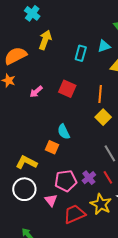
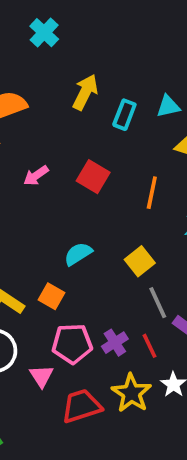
yellow arrow: (45, 40) -> (85, 92), moved
yellow square: (103, 117) -> (140, 261), moved
cyan semicircle: (64, 132) -> (78, 254), turned 77
orange square: (52, 147) -> (51, 296), moved

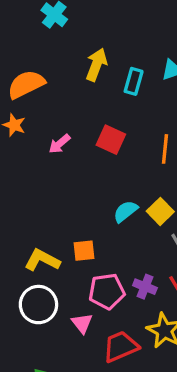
cyan semicircle: (78, 254) -> (126, 211), moved
orange square: (51, 296) -> (84, 251), turned -30
purple cross: (115, 343) -> (145, 287), turned -30

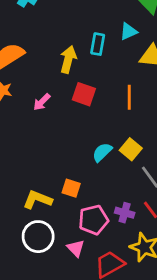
yellow arrow: (96, 65) -> (68, 59), moved
orange square: (84, 251) -> (71, 188), turned 30

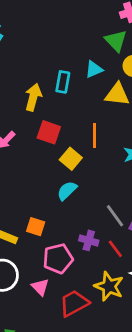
yellow square: (131, 149) -> (71, 159), moved
purple cross: (125, 213) -> (89, 240), moved

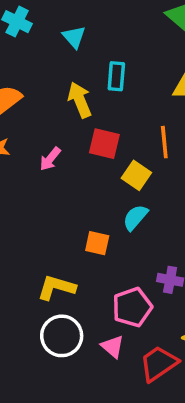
cyan triangle: (94, 69) -> (74, 37), moved, turned -42
yellow arrow: (33, 97) -> (80, 100), turned -32
orange square: (36, 227) -> (97, 243), moved

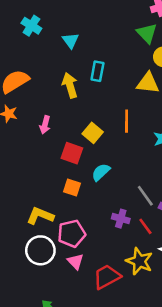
red square: (104, 144) -> (72, 153), moved
pink arrow: (50, 159) -> (45, 125), turned -30
yellow square: (136, 175) -> (93, 133), moved
pink pentagon: (132, 307) -> (72, 234), moved

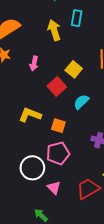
red square: (72, 153) -> (57, 86), turned 30
orange square: (72, 188) -> (58, 126), moved
yellow L-shape: (40, 216) -> (30, 115), moved
pink triangle: (75, 262) -> (54, 188), moved

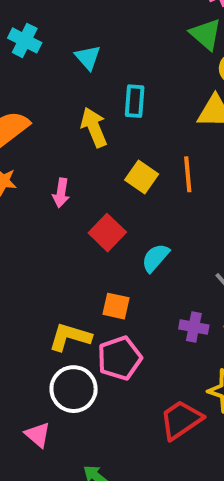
yellow square: (74, 69) -> (142, 177), moved
yellow L-shape: (30, 115) -> (70, 337), moved
pink triangle: (54, 188) -> (38, 435), moved

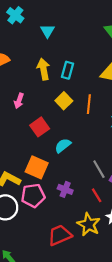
cyan rectangle: (135, 101) -> (67, 70), moved
orange square: (116, 306) -> (37, 167), size x1.5
purple cross: (194, 327) -> (65, 189), moved

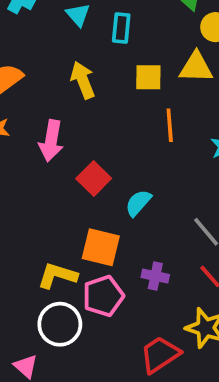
cyan rectangle: (67, 70) -> (121, 28), moved
pink arrow: (19, 101) -> (51, 141), size x1.5
yellow square: (64, 101) -> (148, 77), moved, turned -35

